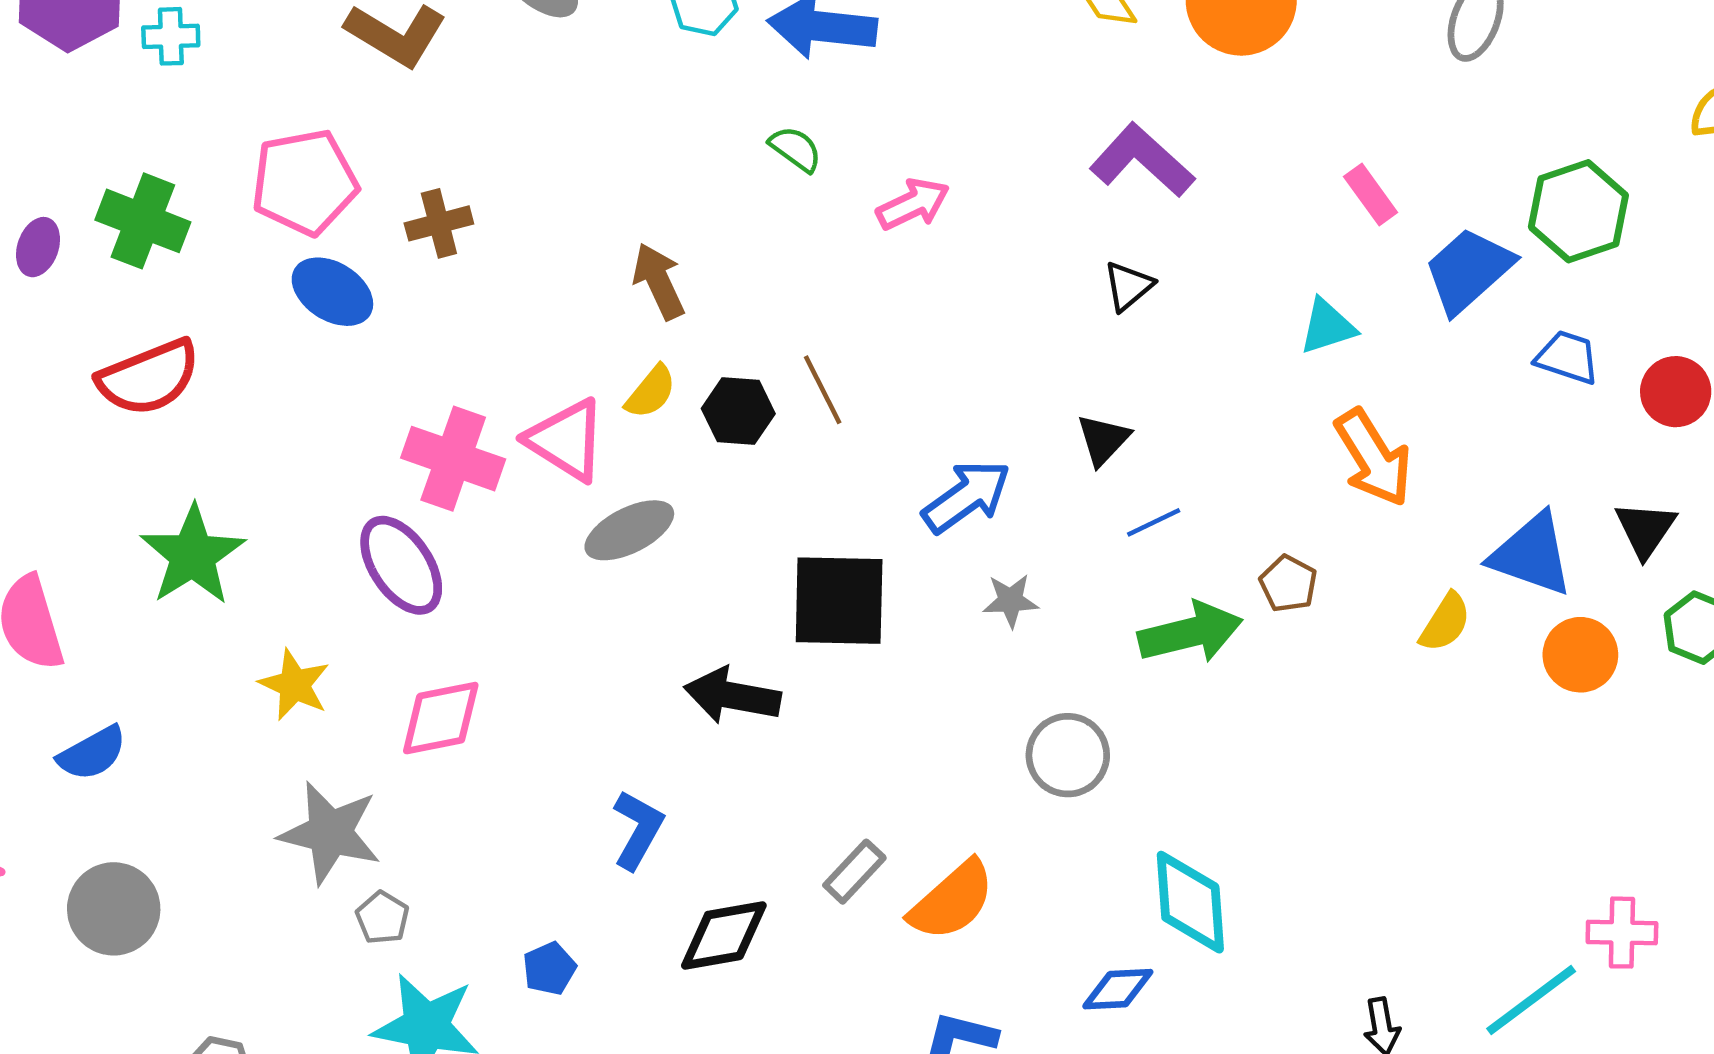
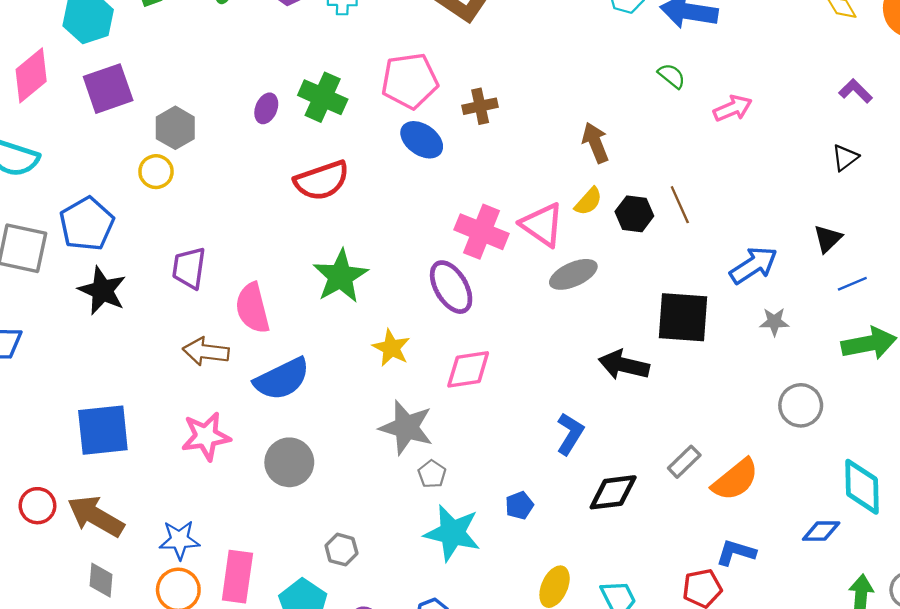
purple L-shape: (1142, 160) -> (856, 91), size x0.6
blue semicircle: (92, 753) -> (282, 379), size x1.5

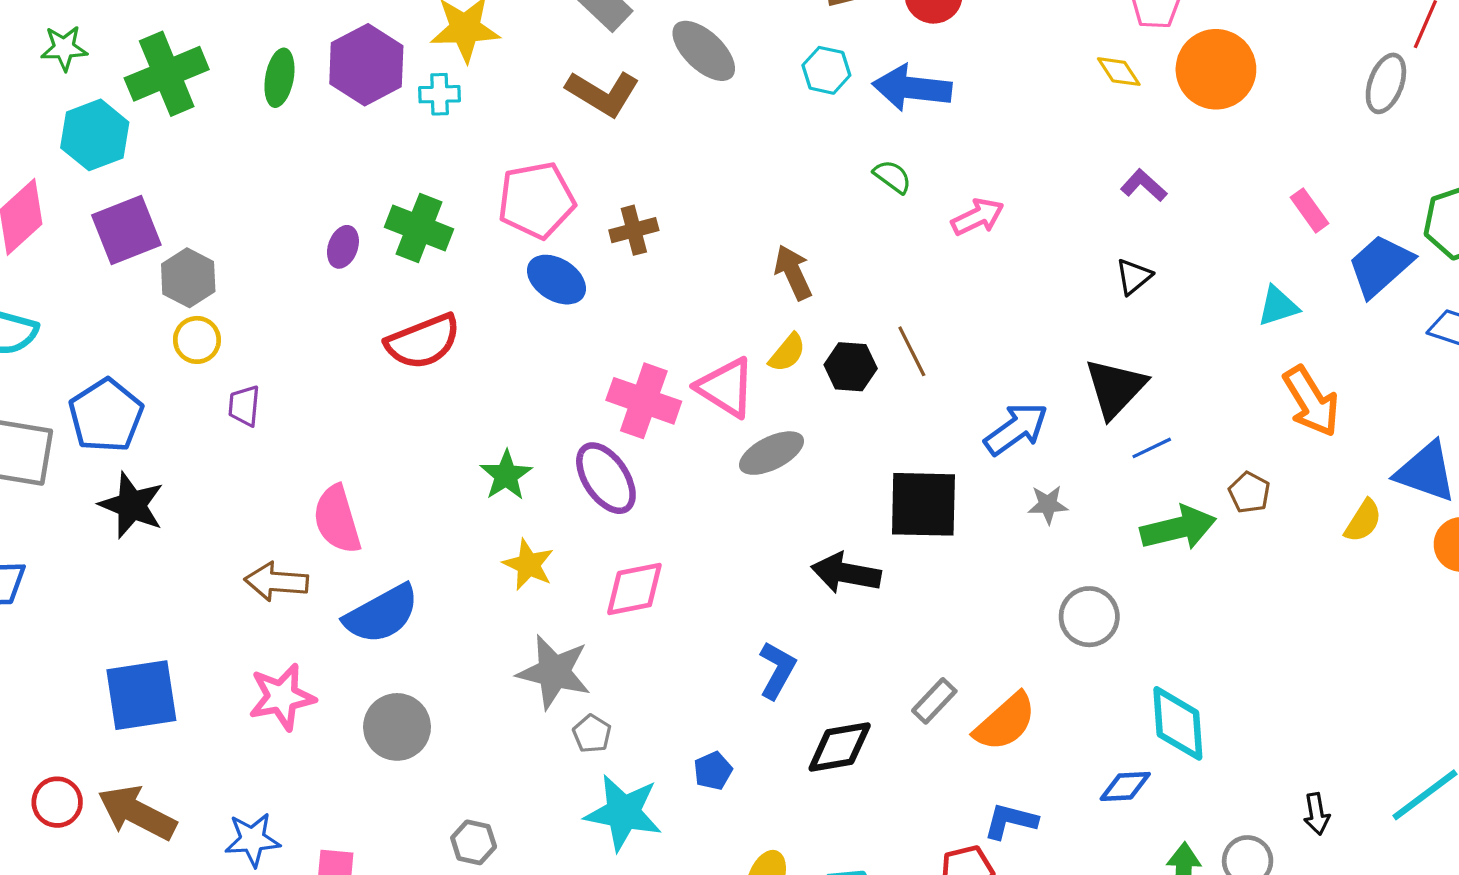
gray hexagon: (175, 128) -> (188, 278), moved
black triangle: (828, 239) -> (1115, 388), size x1.6
purple trapezoid: (189, 268) -> (244, 406), moved, size x0.7
green star: (340, 276) -> (506, 475), moved, size x0.7

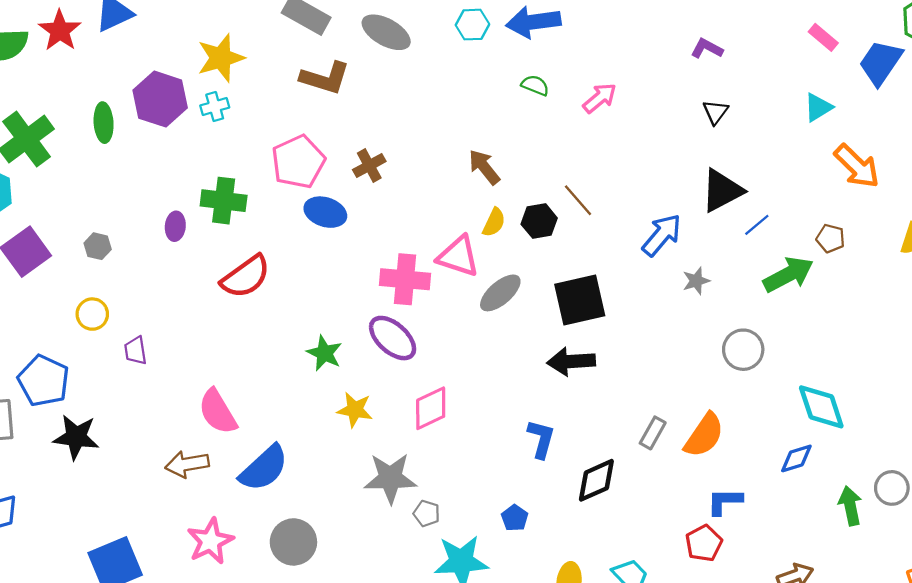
gray hexagon: (188, 278) -> (98, 246), moved, size x0.7
black triangle: (1115, 388) -> (722, 190), turned 33
black square: (923, 504) -> (580, 300), moved

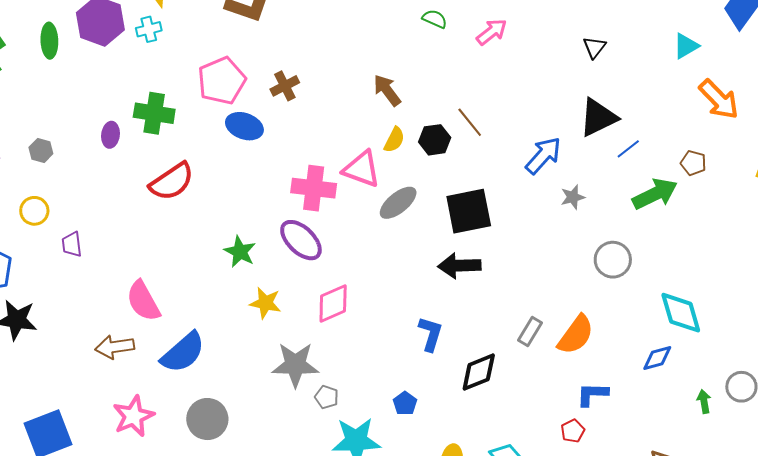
green arrow: (850, 506) -> (704, 401), size x0.7
red pentagon: (704, 543) -> (573, 431), size x0.7

